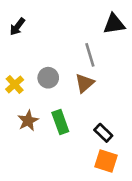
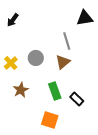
green rectangle: (60, 122) -> (55, 91), moved
orange square: (106, 161) -> (50, 120), moved

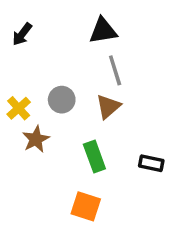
black triangle: (85, 18) -> (103, 31), moved
brown star: (21, 90) -> (36, 139), moved
black rectangle: (77, 99) -> (151, 163), moved, turned -32

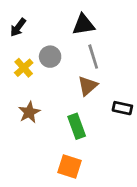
gray circle: (62, 100) -> (50, 57), moved
yellow cross: (19, 108) -> (24, 68), moved
black rectangle: (151, 163) -> (122, 108), moved

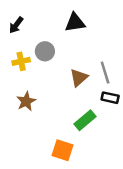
gray line: (93, 57) -> (105, 73), moved
yellow cross: (24, 68) -> (21, 61), turned 30
green rectangle: (77, 126) -> (85, 120), moved, turned 70

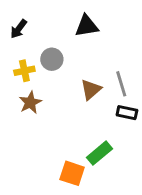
brown star: (26, 101) -> (30, 103), moved
green rectangle: (85, 120) -> (100, 153), moved

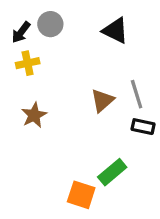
black triangle: (87, 26) -> (115, 31), moved, turned 35
gray circle: (52, 59) -> (50, 24), moved
yellow cross: (24, 71) -> (28, 63), moved

